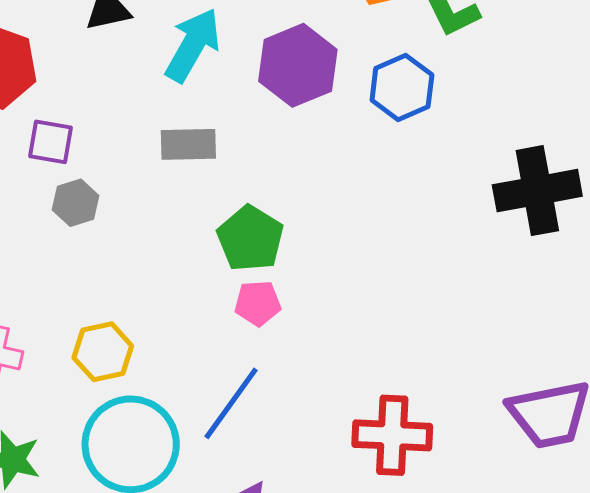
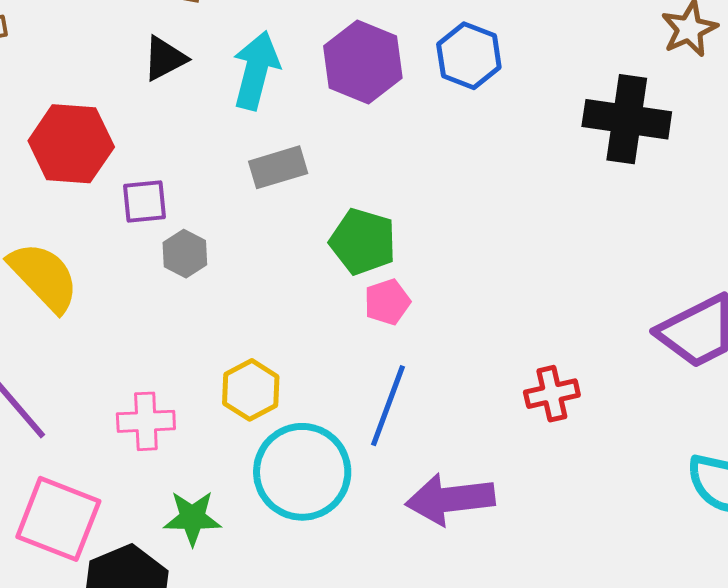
black cross: (537, 191) -> (627, 119), turned 34
red cross: (392, 435) -> (552, 394), size x0.7

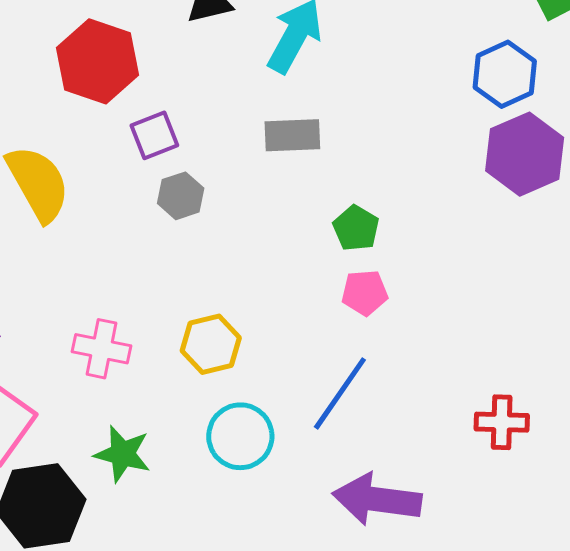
purple hexagon: (363, 62) -> (525, 154), moved
purple square: (145, 202) -> (154, 135), turned -30
green pentagon: (363, 242) -> (356, 228), size x0.7
cyan circle: (302, 472) -> (240, 436), size x0.7

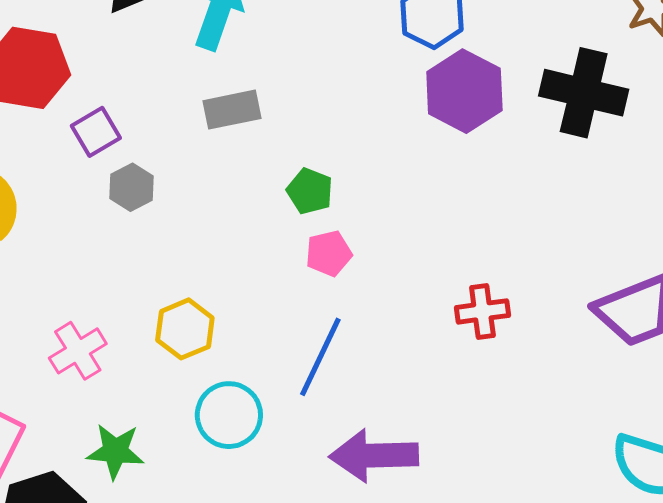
pink cross: (101, 349) -> (78, 351), turned -34
red cross: (502, 422) -> (482, 311), moved

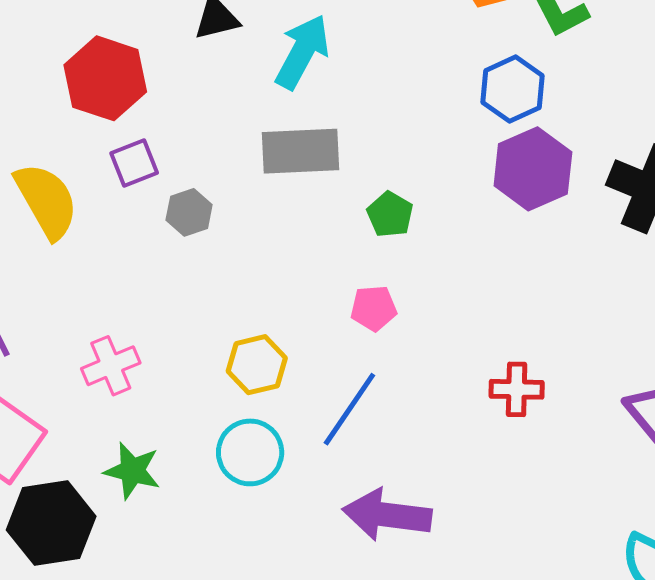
gray rectangle: (232, 110) -> (300, 151), size x1.4
purple square: (96, 132) -> (134, 163), moved
green pentagon: (310, 191) -> (390, 214), moved
yellow hexagon: (185, 329) -> (257, 365), moved

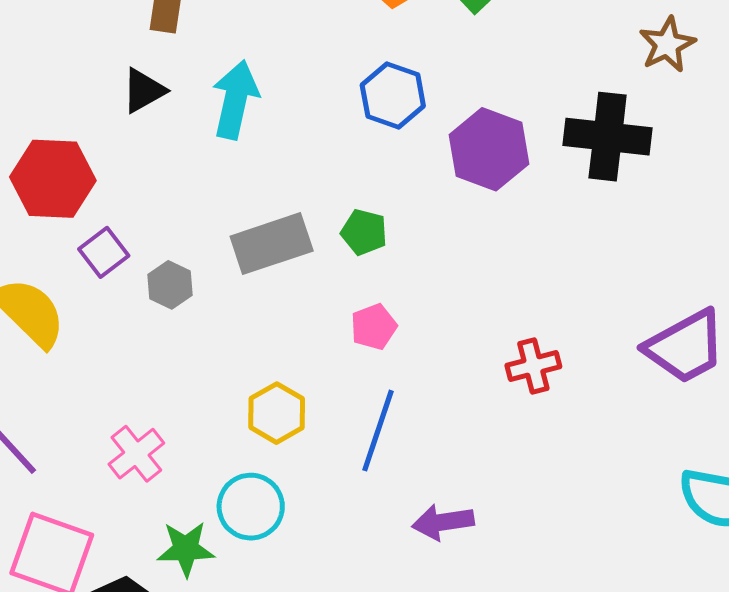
blue hexagon: (513, 89) -> (393, 95), moved
gray rectangle: (300, 151) -> (272, 244), moved
cyan circle: (250, 452) -> (251, 507), moved
purple arrow: (387, 515) -> (443, 522), size x0.7

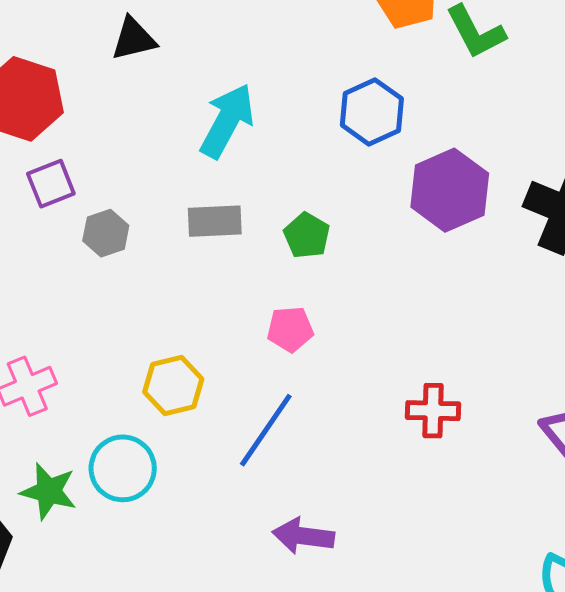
cyan arrow: (235, 100) -> (227, 121), moved
gray rectangle: (272, 244) -> (215, 221), size x0.7

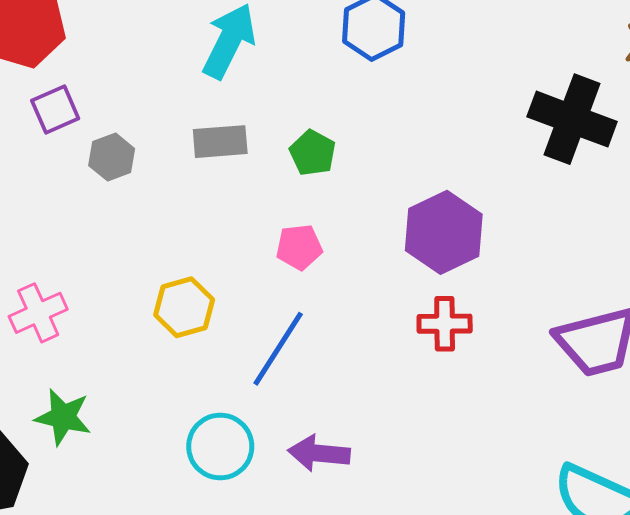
purple hexagon: (450, 190) -> (444, 232), moved
cyan circle: (123, 468) -> (220, 446), moved

